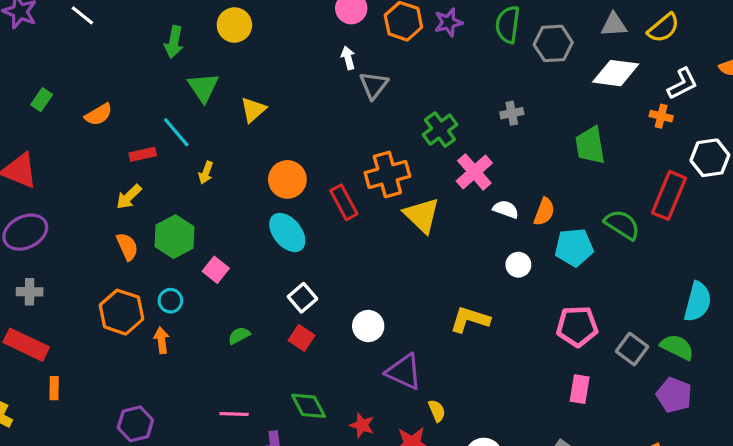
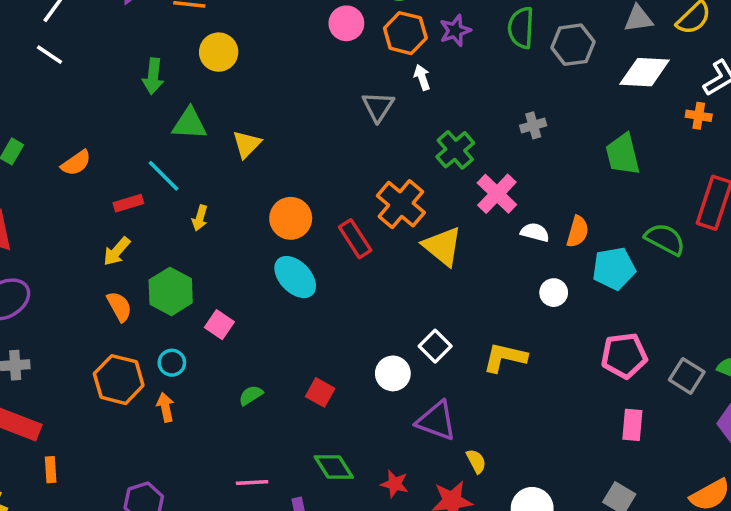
white arrow: (348, 58) -> (422, 77), moved
green triangle: (203, 87) -> (189, 124), turned -48
orange cross: (387, 174) -> (401, 204), turned -30
white square: (302, 298) -> (435, 346), moved

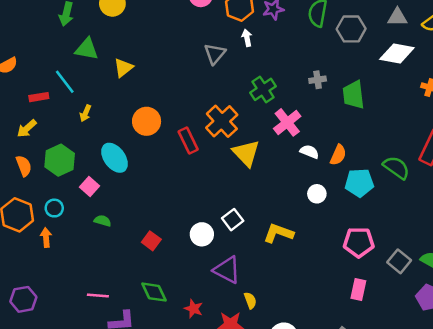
green trapezoid: (623, 154) -> (353, 95), moved
cyan ellipse: (295, 277) -> (115, 158), moved
green semicircle: (251, 395) -> (103, 221), moved, turned 42

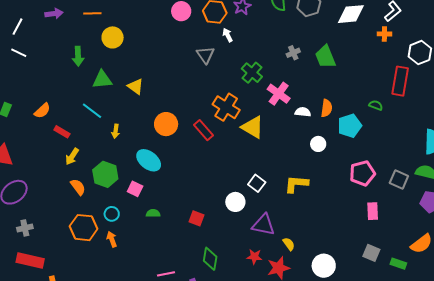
yellow triangle: (123, 68) -> (136, 86), turned -30
red rectangle: (39, 97) -> (62, 132), moved, turned 56
green semicircle: (396, 168) -> (376, 105), size x0.6
green diamond: (154, 292) -> (210, 259), turned 50
red star: (193, 309) -> (254, 257), moved

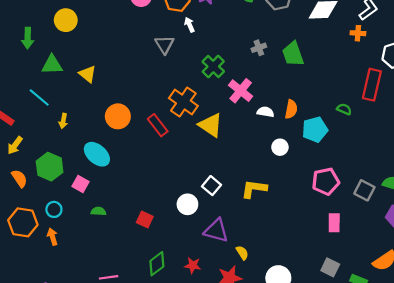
red star: (254, 257) -> (193, 265), moved
green diamond: (210, 259) -> (157, 264), turned 40

